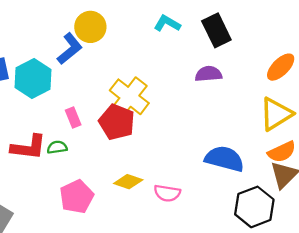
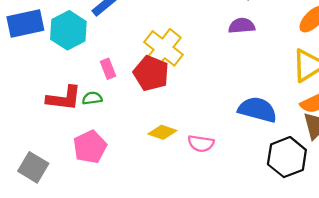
pink pentagon: (77, 197) -> (90, 147), moved

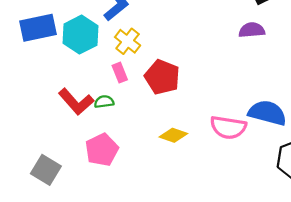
yellow cross: (163, 48) -> (128, 41), moved, size x0.7
red L-shape: (64, 98) -> (76, 102), turned 42
pink semicircle: (201, 144) -> (228, 127), moved, size x1.4

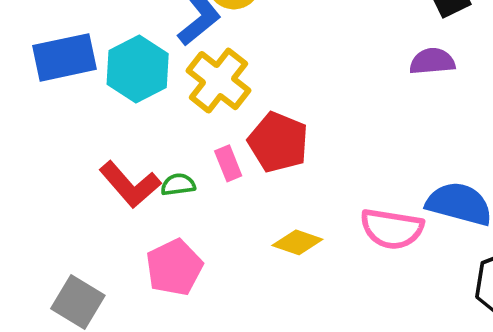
yellow cross: (128, 41) -> (219, 81), size x1.4
pink rectangle: (120, 73) -> (228, 163), moved

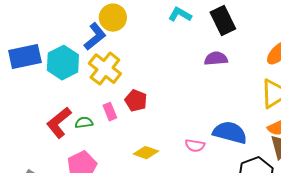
red pentagon: (278, 142) -> (136, 101), size x0.7
red L-shape: (130, 185) -> (59, 123), turned 92
pink semicircle: (392, 229) -> (195, 146), size x0.6

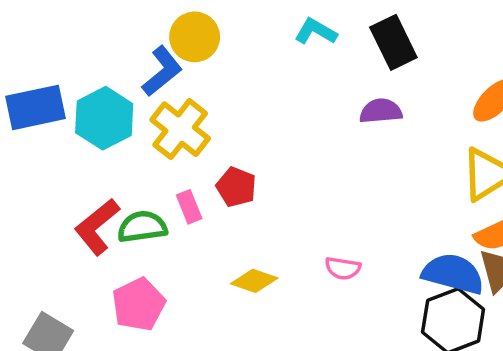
green semicircle: (84, 123) -> (142, 227), size x1.5
blue semicircle: (230, 133) -> (453, 274), moved

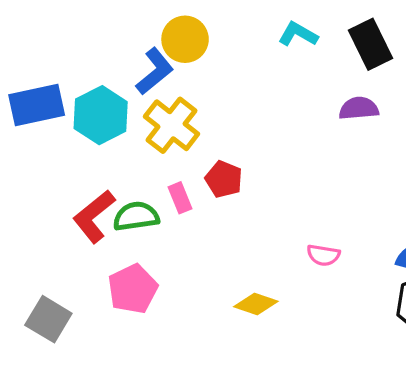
yellow diamond: (254, 281) -> (256, 304), moved

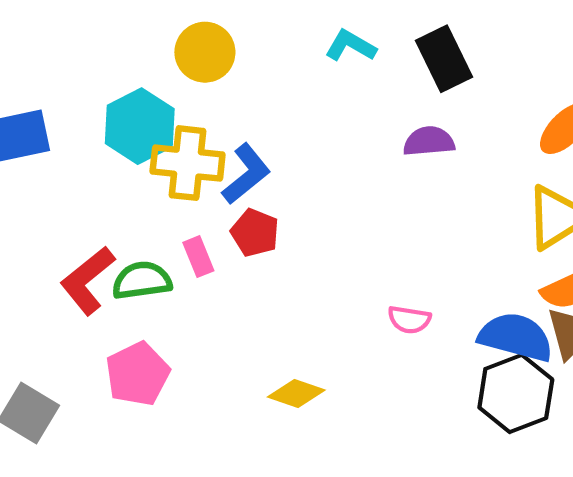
blue L-shape: (155, 71) -> (246, 174), moved
cyan hexagon: (101, 115) -> (140, 126), moved
yellow cross: (172, 125) -> (188, 163), turned -32
pink semicircle: (323, 255) -> (409, 320), moved

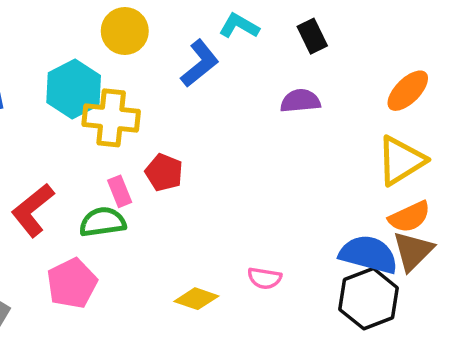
black rectangle: (444, 59) -> (312, 36), size x0.7
blue L-shape: (246, 174) -> (200, 63), moved
green semicircle: (142, 280) -> (103, 222), moved
pink semicircle: (409, 320) -> (265, 278), moved

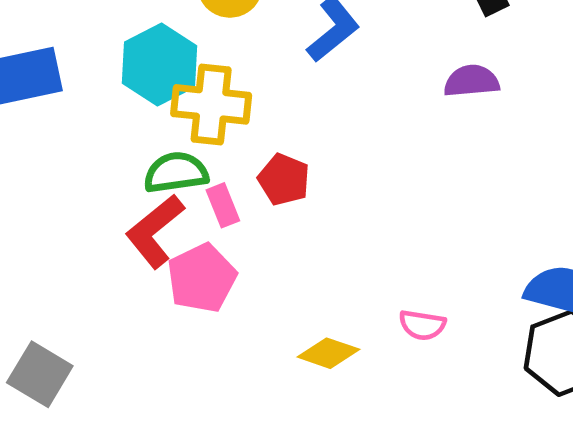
red L-shape: (33, 210) -> (155, 231), moved
green semicircle: (103, 222) -> (176, 172), moved
pink pentagon: (72, 283) -> (202, 278), moved

